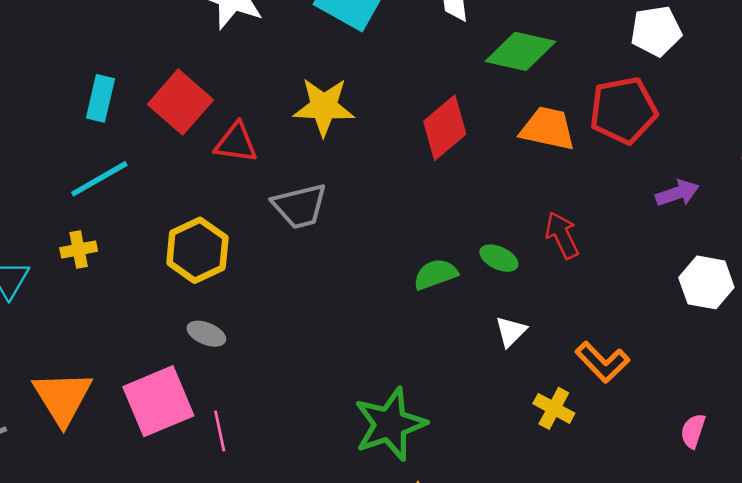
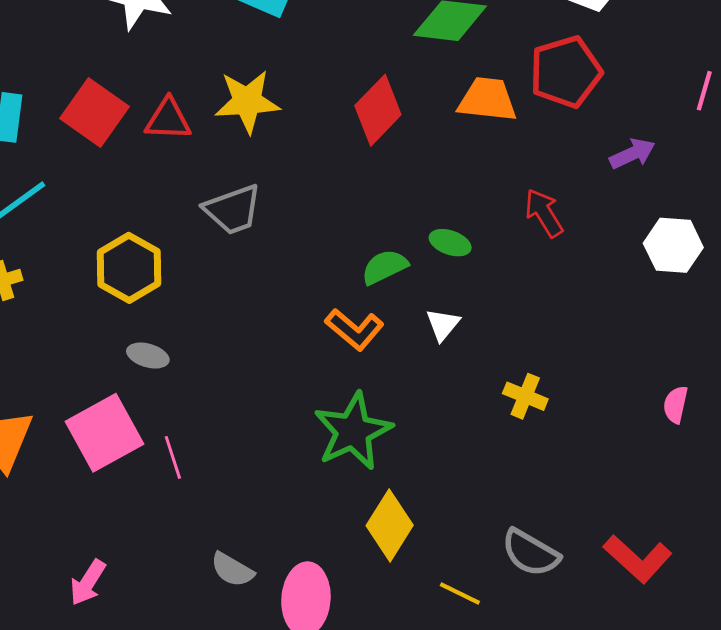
red triangle: (236, 143) -> (168, 119), moved
red arrow: (562, 235) -> (544, 213), moved
white triangle: (511, 331) -> (443, 325), moved
orange L-shape: (602, 362) -> (355, 329), moved

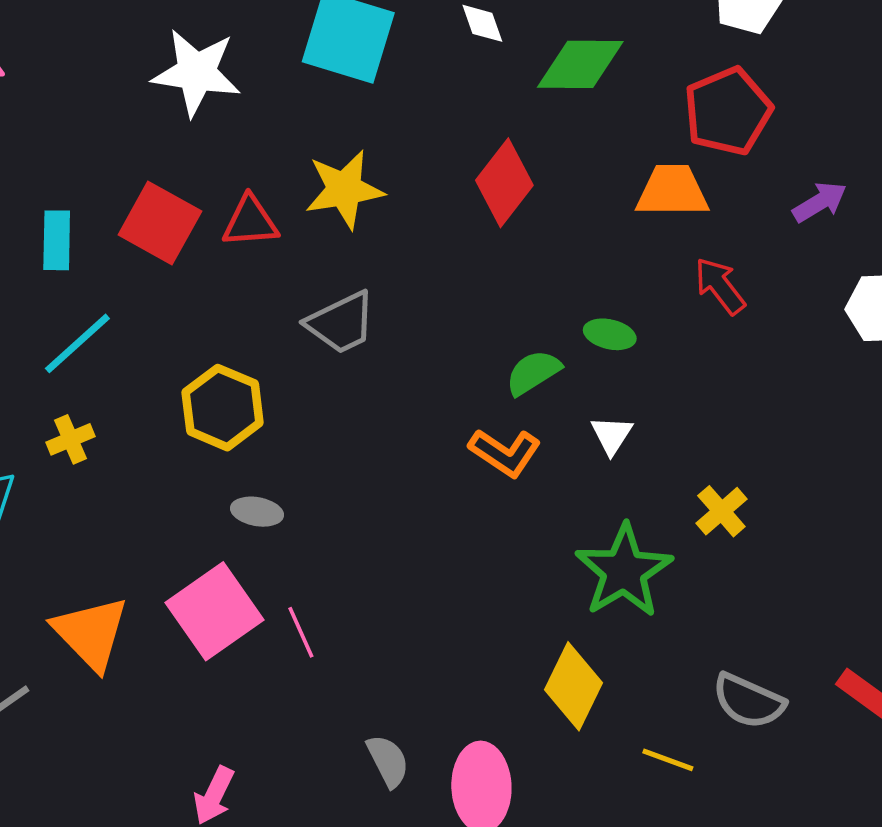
orange trapezoid: (487, 100) -> (672, 191), moved
yellow cross: (525, 396) -> (721, 511), turned 33
green star: (353, 431) -> (624, 571), moved
gray semicircle: (232, 570) -> (388, 761), turned -141

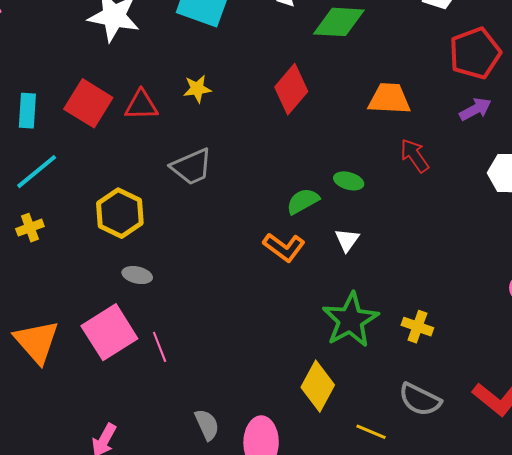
red pentagon: (728, 111) -> (475, 53), moved
yellow star: (344, 189) -> (197, 89), size x0.6
yellow cross: (721, 511) -> (417, 327), moved, turned -32

